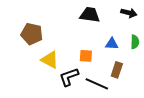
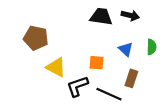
black arrow: (129, 13) -> (130, 15), moved
blue triangle: (112, 44) -> (126, 49), turned 40

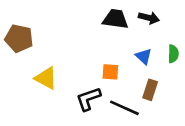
brown pentagon: (36, 38) -> (19, 38), moved
yellow triangle: (56, 67) -> (46, 78), moved

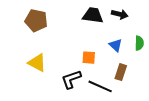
brown pentagon: (19, 38) -> (36, 20), moved

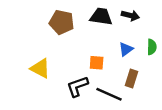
brown pentagon: (36, 20) -> (62, 22), moved
blue triangle: (116, 45) -> (126, 49), turned 40

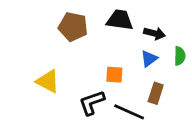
black arrow: (130, 15) -> (154, 33), moved

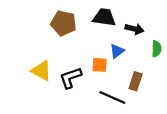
blue triangle: (149, 59) -> (117, 51), moved
black L-shape: (92, 103) -> (71, 78), moved

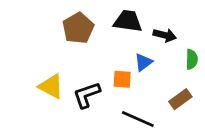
brown pentagon: (64, 23) -> (78, 28), turned 30
brown rectangle: (136, 81) -> (180, 99), moved, turned 36

